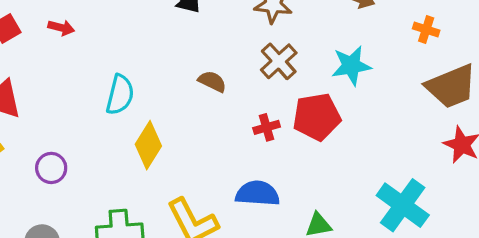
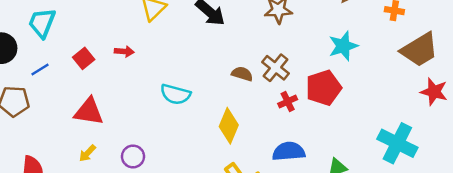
brown cross: (279, 61) -> (275, 68), moved
cyan semicircle: (120, 95) -> (175, 94), turned 100
yellow diamond: (148, 145) -> (229, 126), moved

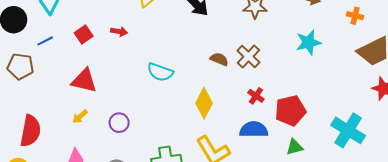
red pentagon: (324, 88) -> (290, 111), moved
red cross: (288, 101) -> (256, 96), moved, turned -35

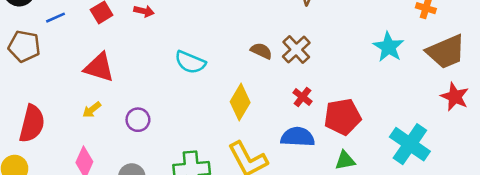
cyan star: (308, 43) -> (389, 47), moved, turned -30

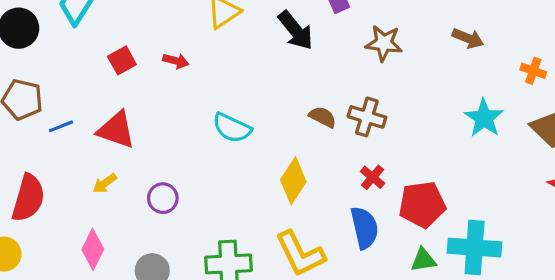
blue line: (55, 18) -> (61, 126), moved
brown cross: (296, 50) -> (367, 117), turned -32
blue semicircle: (298, 137) -> (364, 228), turned 72
cyan cross: (410, 144) -> (475, 248), moved, turned -33

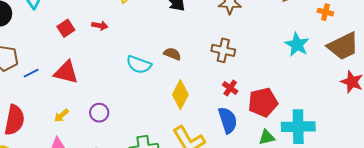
brown semicircle: (323, 117) -> (172, 54), moved
yellow arrow: (105, 183) -> (61, 116), moved

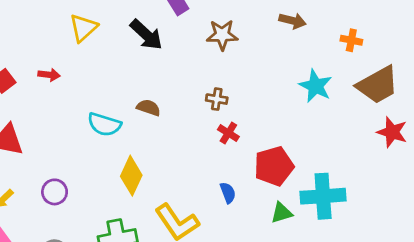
brown cross: (223, 50) -> (217, 99), size x0.7
red cross: (230, 88) -> (228, 133), moved
yellow diamond: (180, 95) -> (131, 176), moved
blue semicircle: (228, 120) -> (228, 193), size x0.6

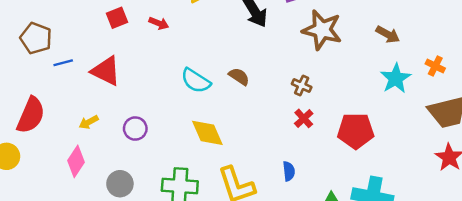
brown star: (222, 35) -> (322, 30), size x1.4
cyan star: (316, 86) -> (396, 78), moved
red pentagon: (274, 166) -> (356, 131), moved
yellow diamond: (131, 176) -> (207, 133), turned -64

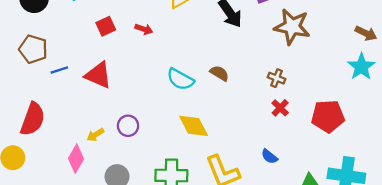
brown arrow: (388, 34) -> (366, 33), moved
yellow arrow: (89, 122) -> (95, 135), moved
blue semicircle: (289, 171) -> (269, 156), turned 138

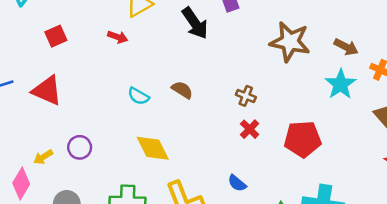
brown star: (292, 27) -> (290, 42), moved
red arrow: (144, 29) -> (118, 37), moved
cyan semicircle: (180, 79) -> (139, 96), size x0.7

